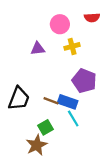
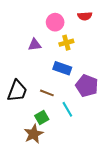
purple pentagon: (84, 81) -> (87, 86), moved
blue rectangle: (68, 102) -> (62, 68), moved

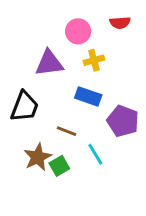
purple triangle: (35, 45) -> (49, 63), size x1.5
black trapezoid: (17, 91) -> (25, 107), moved
brown star: (34, 134) -> (38, 157), moved

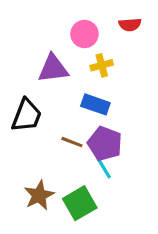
purple pentagon: (123, 121) -> (105, 144), moved
brown star: (38, 157) -> (39, 195), moved
green square: (59, 166) -> (80, 203), moved, size x1.5

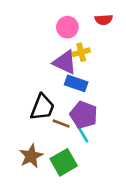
purple triangle: (53, 68) -> (65, 62), moved, turned 32
black trapezoid: (27, 115) -> (42, 107), moved
brown line: (72, 142) -> (61, 124), moved

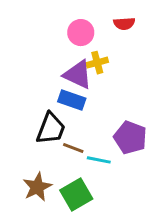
blue rectangle: (76, 83) -> (72, 100), moved
purple pentagon: (84, 115) -> (130, 137), moved
cyan line: (82, 134) -> (99, 160), turned -48

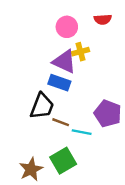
brown star: (37, 187) -> (31, 169), moved

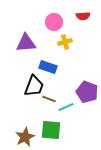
purple triangle: (64, 62) -> (26, 43), moved, turned -30
cyan line: (82, 132) -> (66, 107), turned -35
green square: (63, 161) -> (51, 130), turned 35

